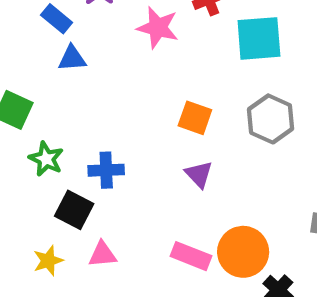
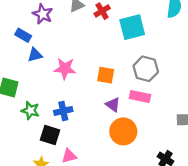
pink star: (158, 28) -> (65, 69), moved
orange circle: (243, 252) -> (123, 131), moved
pink rectangle: (191, 256) -> (140, 96), moved

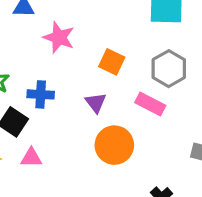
purple triangle: (113, 105) -> (96, 103), moved

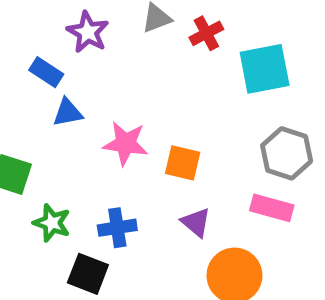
orange square: (112, 62) -> (183, 163), moved

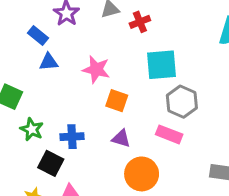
cyan square: (265, 69) -> (162, 65), moved
pink star: (126, 143) -> (96, 69), moved
purple triangle: (196, 222) -> (121, 138), turned -30

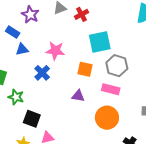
orange square: (117, 101) -> (85, 69), moved
blue cross: (72, 137) -> (42, 73), moved, turned -35
orange circle: (142, 174) -> (107, 118), moved

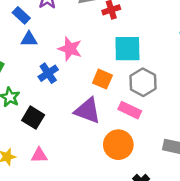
purple triangle: (78, 96) -> (88, 111), size x1.6
black square: (32, 119) -> (33, 118), moved

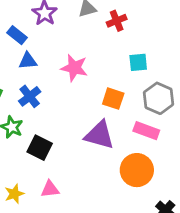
cyan square: (127, 49) -> (138, 62), size x0.6
blue cross: (48, 73) -> (30, 96), moved

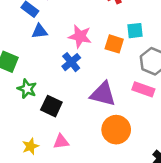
blue cross: (30, 96) -> (71, 62), moved
orange square: (113, 99) -> (114, 44), moved
orange circle: (137, 170) -> (116, 130), moved

